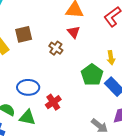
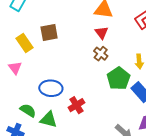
brown cross: (56, 48) -> (101, 54), moved

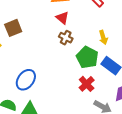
blue ellipse: (51, 88) -> (26, 80), turned -45
red cross: (76, 105) -> (87, 84), moved

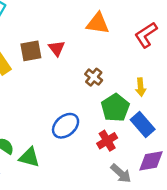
red triangle: (62, 18) -> (57, 48), moved
blue ellipse: (26, 80) -> (66, 126), moved

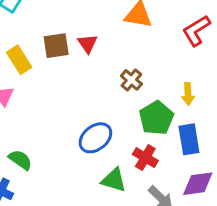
blue rectangle: (143, 125) -> (189, 139), turned 30
red cross: (107, 141) -> (145, 158), turned -30
green triangle: (29, 157) -> (114, 180), moved

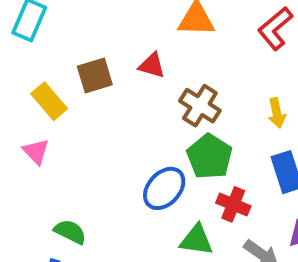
red triangle: (88, 44) -> (152, 66), moved, turned -30
brown cross: (131, 80) -> (200, 106), size x1.4
green pentagon: (156, 118) -> (209, 157), moved

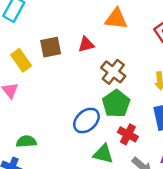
red triangle: (152, 66) -> (86, 44), turned -36
green semicircle: (70, 232) -> (26, 142), turned -36

